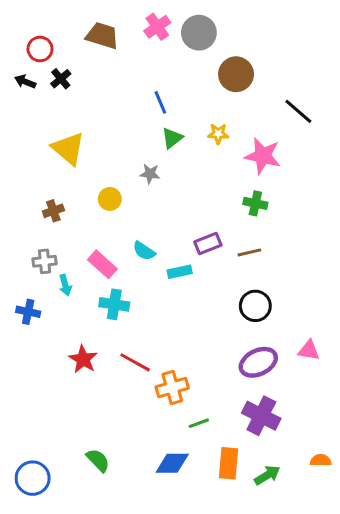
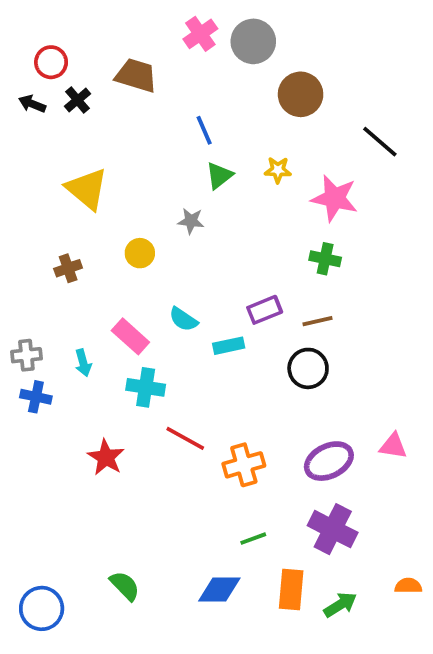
brown trapezoid: (102, 36) -> (136, 75), moved
gray cross: (44, 261) -> (26, 355), moved
black circle: (255, 306) -> (308, 368), moved
red line: (135, 362) -> (185, 438), moved
orange cross: (172, 388) -> (244, 465), moved

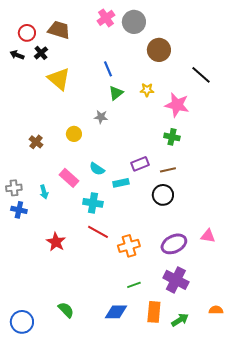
brown trapezoid: (136, 75) -> (59, 30), moved
yellow triangle: (87, 189) -> (59, 79), moved
brown cross: (68, 268) -> (36, 142), turned -32
cyan cross: (146, 387) -> (93, 203), moved

